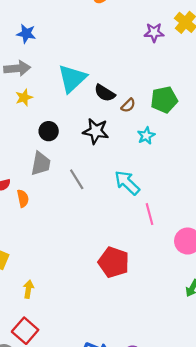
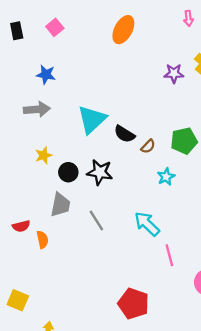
yellow star: (24, 98) -> (44, 155), moved
black star: (96, 131) -> (100, 172), moved

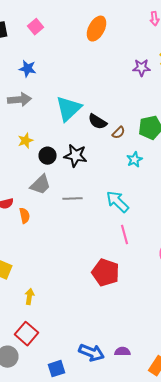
gray trapezoid: (60, 205) -> (40, 185), turned 35
gray line: (96, 220) -> (72, 199), turned -60
pink line: (169, 255) -> (124, 235), moved

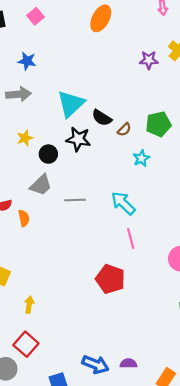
black star: (76, 156) -> (78, 139), moved

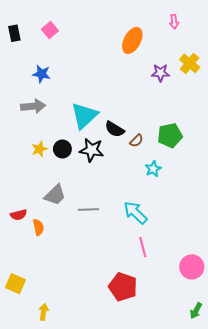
orange ellipse: (101, 18) -> (132, 40), moved
black circle: (48, 154) -> (62, 149), moved

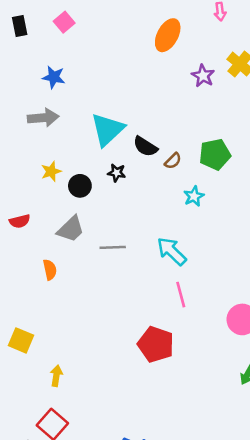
purple star: (160, 73) -> (203, 76), turned 30
black circle: (62, 149) -> (80, 186), moved
black star: (92, 150) -> (117, 173), size x0.6
red semicircle: (19, 215) -> (20, 221), moved

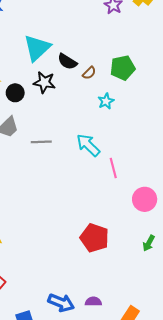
black star: (117, 173) -> (44, 82), size x1.5
pink line: (181, 295) -> (113, 168), moved
red pentagon: (156, 344) -> (94, 238), moved

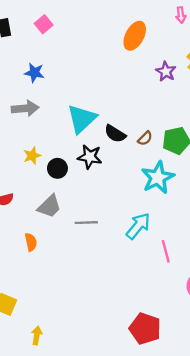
brown semicircle: (89, 73) -> (145, 138), moved
cyan star: (106, 101) -> (158, 178), size x1.8
cyan arrow: (88, 145) -> (138, 226), turned 85

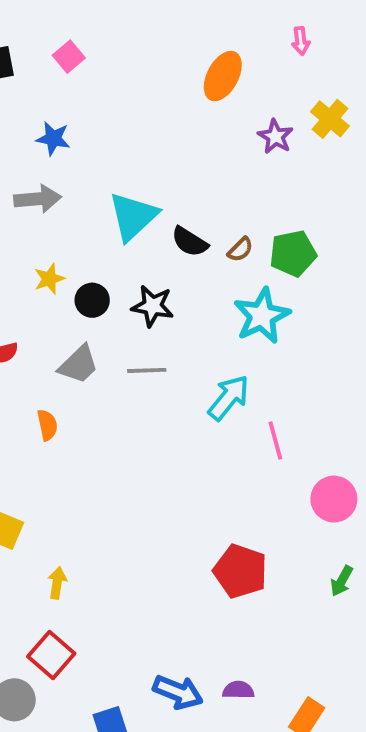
black star: (90, 157) -> (153, 306), moved
gray line: (86, 223) -> (147, 370), moved

